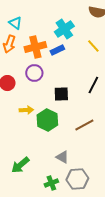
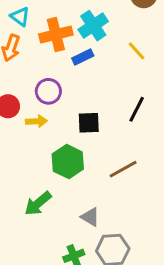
orange cross: (35, 47) -> (56, 34), moved
yellow arrow: (26, 110) -> (36, 121), moved
green arrow: (20, 165) -> (38, 203), moved

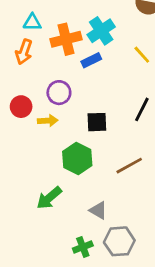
cyan triangle: (20, 17) -> (32, 22), turned -36

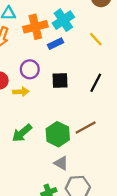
black square: (97, 122) -> (60, 80), moved
green hexagon: (77, 159) -> (58, 134), moved
green arrow: (49, 198) -> (22, 133), moved

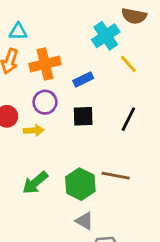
cyan cross: (63, 20) -> (106, 36), moved
orange cross: (35, 27) -> (45, 64), moved
blue rectangle: (55, 44) -> (83, 80), moved
brown line: (86, 127) -> (116, 176), turned 40

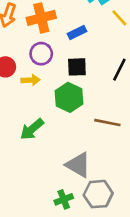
green hexagon: (80, 184) -> (69, 97), moved
gray triangle: (85, 221) -> (78, 165), size x1.5

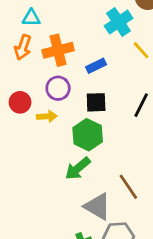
brown line: (107, 123) -> (128, 187), moved, turned 45
green arrow: (32, 129) -> (78, 168), moved

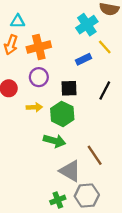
blue rectangle: (96, 66) -> (83, 59), moved
yellow arrow: (47, 116) -> (34, 107), moved
green arrow: (78, 168) -> (54, 141), turned -125

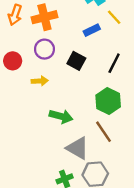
black square: (69, 88) -> (76, 61), turned 30
green hexagon: (62, 114) -> (108, 101), moved

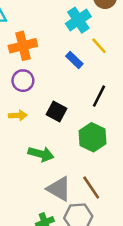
blue rectangle: (92, 30) -> (74, 60), turned 70
black square: (76, 61) -> (56, 111), moved
brown line: (103, 132) -> (91, 187), moved

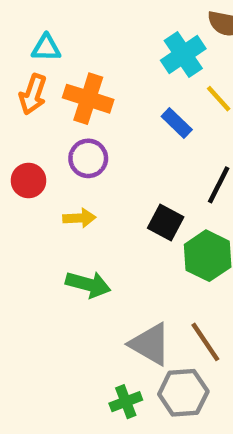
orange cross: (23, 46) -> (88, 99), turned 32
black square: (56, 111) -> (166, 223), moved
green arrow: (41, 154) -> (88, 284), moved

